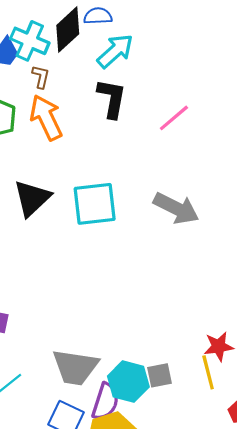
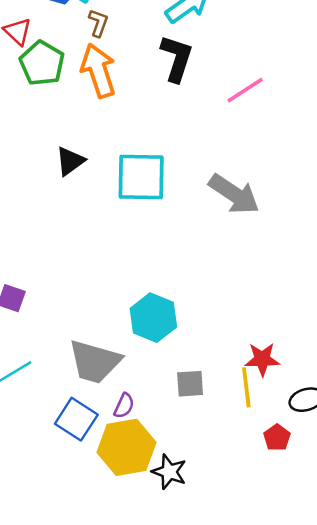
black triangle: (32, 198) -> (70, 161), size x0.7
cyan hexagon: (128, 382) -> (153, 318), moved
purple semicircle: (105, 402) -> (124, 406), size x0.6

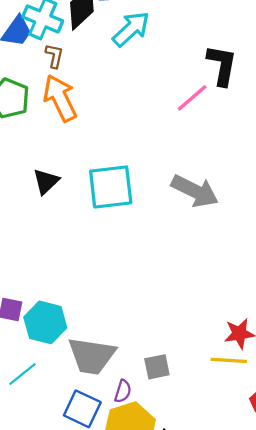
black L-shape: (177, 58) -> (222, 65), moved
cyan hexagon: (153, 318) -> (45, 322), moved
gray square: (190, 384) -> (157, 367), moved
yellow line: (246, 387) -> (229, 360), turned -72

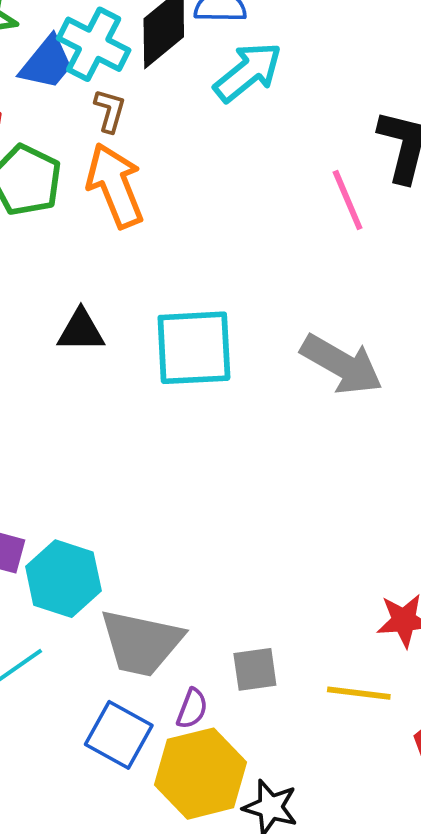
pink line: (192, 98) -> (348, 200), turned -76
black triangle: (46, 181) -> (81, 331), turned 40
yellow line: (229, 360) -> (359, 693), moved

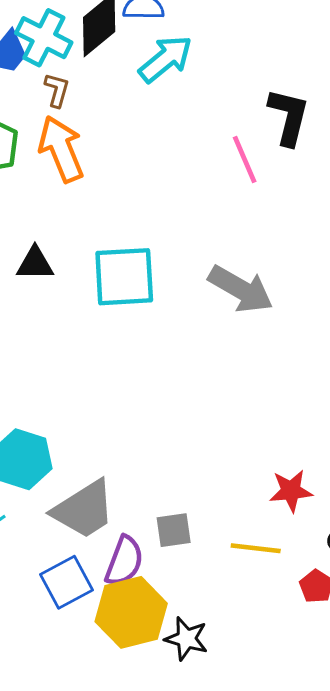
gray trapezoid: (141, 643) -> (84, 509), turned -44
purple semicircle: (192, 709) -> (124, 561), size x1.6
blue square: (119, 735) -> (66, 582), turned 33

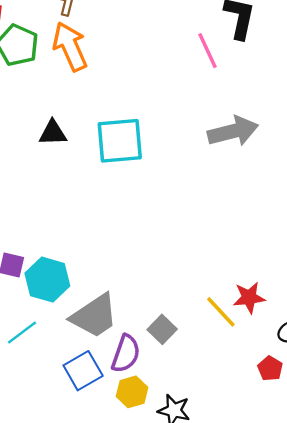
gray arrow: (241, 289) -> (233, 131), moved, turned -42
gray square: (174, 530) -> (162, 329), turned -36
yellow line: (256, 548) -> (221, 312), moved, turned 42
yellow hexagon: (131, 612) -> (132, 392), size x0.6

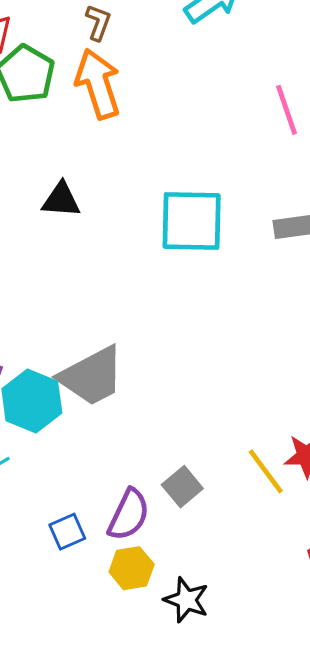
cyan square: (120, 141) -> (192, 221), moved
gray trapezoid: (94, 316) -> (92, 376), moved
blue square: (83, 371) -> (67, 532), size x0.7

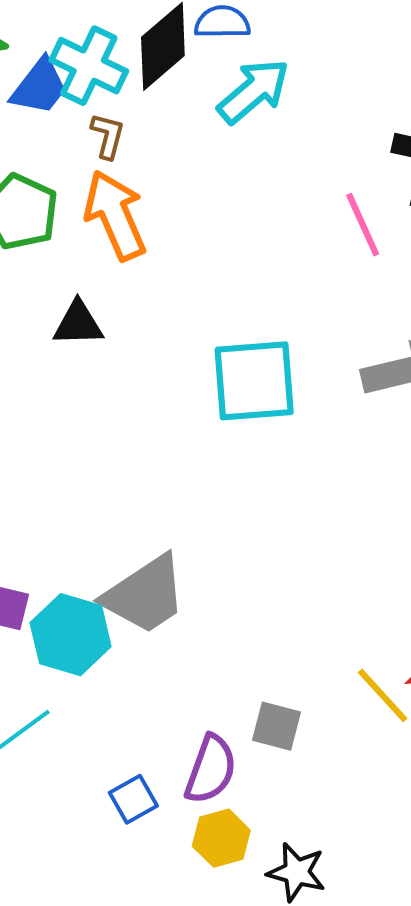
black triangle: (61, 200) -> (78, 324), moved
gray square: (182, 487) -> (277, 726), turned -30

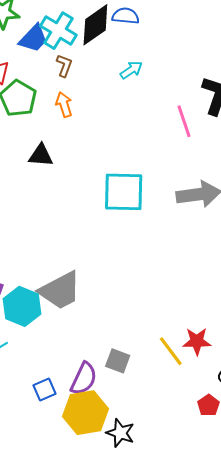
cyan arrow: (253, 91) -> (131, 70), moved, size x0.6
orange arrow: (115, 215) -> (64, 105), size x0.6
yellow hexagon: (221, 838) -> (85, 413), size x1.6

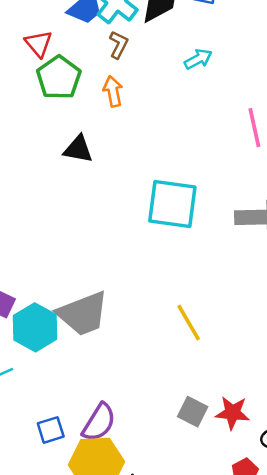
red star: (197, 341) -> (232, 413), moved
yellow line: (171, 351) -> (189, 323), moved
gray square: (118, 361) -> (193, 412), moved

